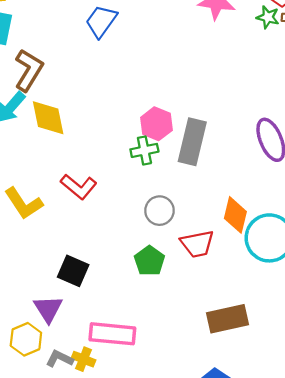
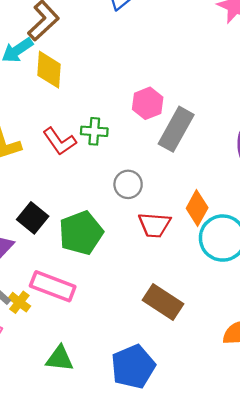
green cross: (144, 150) -> (94, 131), moved
green pentagon: (149, 261) -> (81, 233), moved, size x1.5
brown rectangle: (227, 319) -> (163, 302), turned 30

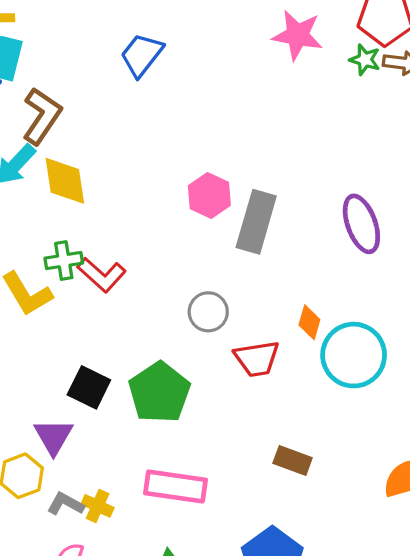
green cross: (94, 131) -> (64, 261), moved
orange diamond: (197, 208) -> (309, 322), size x0.7
pink rectangle: (53, 286) -> (175, 487), moved
brown rectangle: (163, 302) -> (293, 461), size x0.7

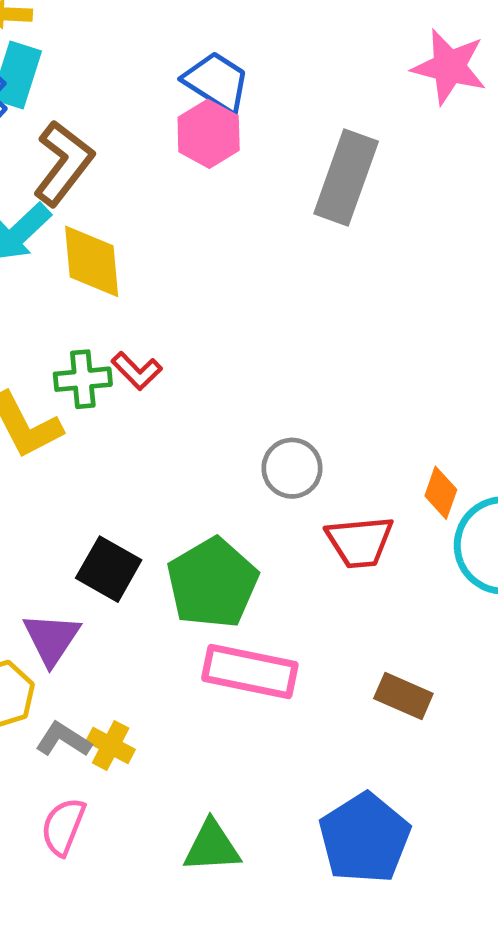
blue trapezoid: (142, 55) -> (217, 82), turned 81
pink hexagon: (209, 196) -> (209, 134), moved
gray rectangle: (256, 222) -> (346, 178), moved
red L-shape: (102, 275) -> (137, 371), moved, size x0.7
pink rectangle: (175, 487) -> (250, 672), moved

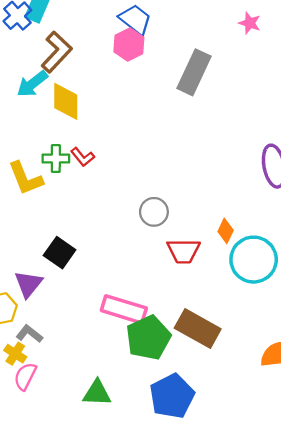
pink star: (449, 67) -> (250, 23), size x0.6
green pentagon: (212, 583) -> (148, 338), moved
brown rectangle: (403, 696) -> (198, 328), size x1.6
yellow cross: (111, 745) -> (15, 354), moved

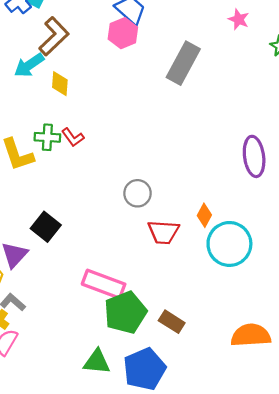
yellow diamond: (66, 101) -> (60, 84), size x0.7
brown rectangle: (198, 328) -> (172, 322), moved, size x0.6
green triangle: (97, 393) -> (97, 362), moved

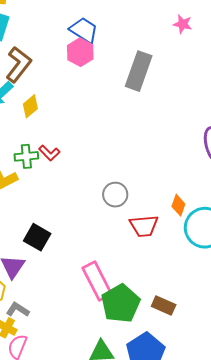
yellow diamond: (60, 84) -> (30, 106), turned 55
pink rectangle: (104, 284) -> (97, 281), turned 51

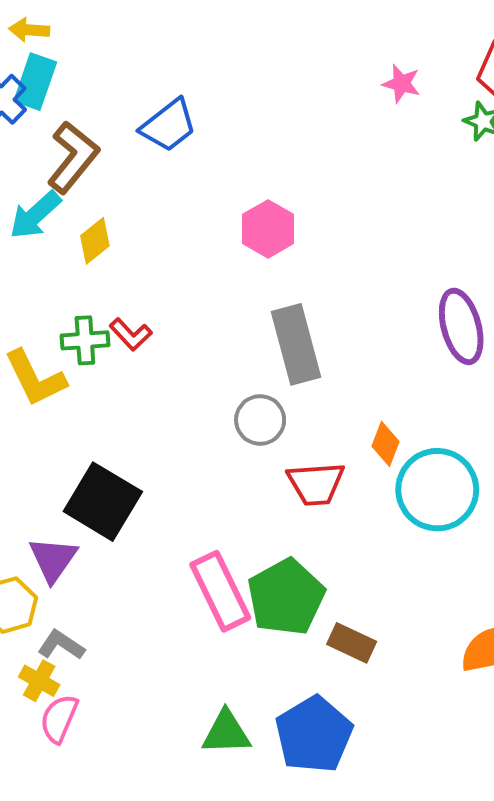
blue trapezoid: (84, 30) -> (169, 125), moved, turned 108
pink hexagon: (80, 52) -> (268, 229), moved
gray rectangle: (139, 71) -> (296, 344), moved, turned -36
black square: (37, 237) -> (103, 502), size x1.4
green pentagon: (121, 303) -> (286, 597), moved

